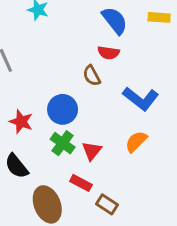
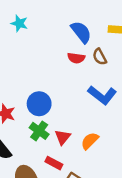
brown semicircle: (92, 76) -> (100, 57), moved
orange semicircle: (136, 142) -> (90, 141), moved

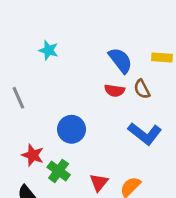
blue circle: (39, 104) -> (72, 129), moved
green cross: (39, 131) -> (59, 171), moved

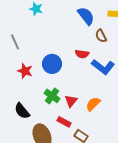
red semicircle: (115, 91) -> (82, 54), moved
red star: (33, 155) -> (25, 71), moved
green cross: (59, 171) -> (52, 96), moved

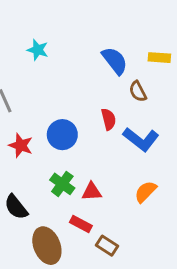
red semicircle: (82, 54) -> (109, 119), turned -112
red triangle: (71, 101) -> (92, 192), turned 48
orange semicircle: (93, 104) -> (146, 192), moved

